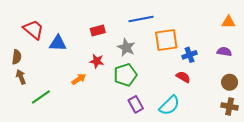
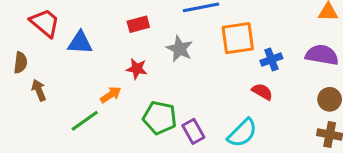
purple semicircle: (224, 52) -> (322, 55), size x1.5
green pentagon: (125, 75) -> (160, 118), moved, turned 30
brown arrow: (21, 77) -> (39, 90), moved
green line: (41, 97) -> (85, 121), moved

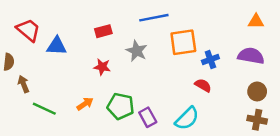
orange arrow: (111, 95) -> (85, 104), moved
green line: (85, 121) -> (44, 109), moved, turned 60

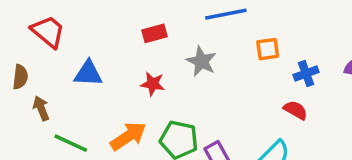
orange square: (183, 42) -> (268, 49), size x0.6
blue triangle: (57, 46) -> (88, 73), moved
orange arrow: (85, 104) -> (128, 136), size x1.5

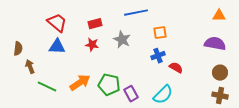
red trapezoid: (48, 32) -> (57, 23), moved
blue cross: (306, 73) -> (158, 56), moved
red star: (153, 84) -> (92, 45), moved

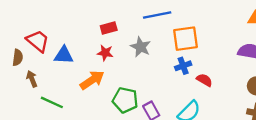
red trapezoid: (57, 23) -> (38, 41), moved
orange square: (160, 33) -> (185, 39), size x1.6
orange arrow: (80, 83) -> (92, 80), moved

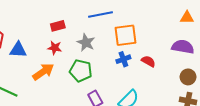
red semicircle: (204, 80) -> (148, 61), moved
green pentagon: (125, 100) -> (81, 71), moved

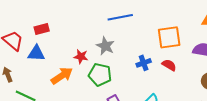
red rectangle: (58, 26) -> (42, 29), moved
orange square: (125, 35) -> (169, 37), moved
red star: (55, 48) -> (81, 57), moved

